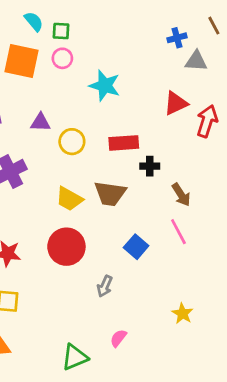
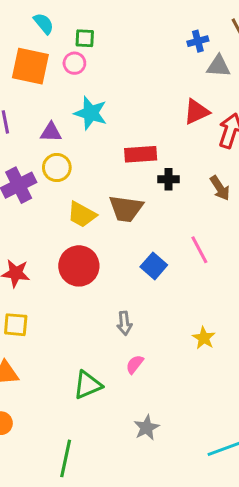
green square: (61, 31) -> (85, 38), moved
cyan star: (105, 86) -> (91, 113), moved
yellow circle: (72, 142) -> (57, 167), moved
brown arrow: (181, 195) -> (220, 188), moved
gray arrow: (105, 286) -> (124, 323), moved, turned -30

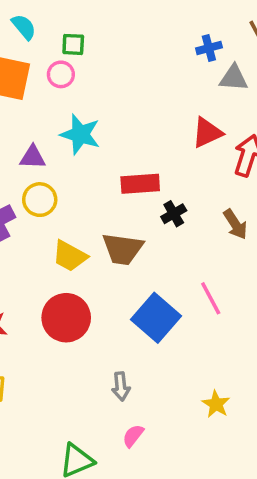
black cross: (169, 179) -> (174, 214), turned -30
blue square: (154, 266) -> (156, 318), size x1.5

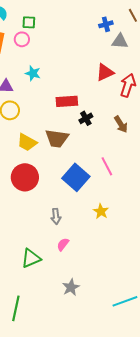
cyan star: (80, 134) -> (33, 73), size x0.7
yellow star: (216, 404) -> (101, 211), moved

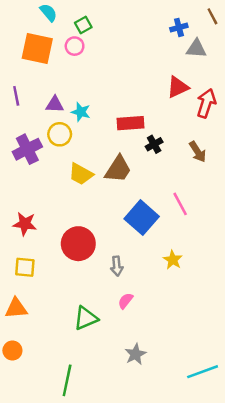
green square: (29, 22) -> (83, 25), turned -32
cyan star: (33, 73) -> (81, 112), moved
brown trapezoid: (57, 138) -> (118, 169), turned -65
red circle: (25, 177) -> (78, 244), moved

